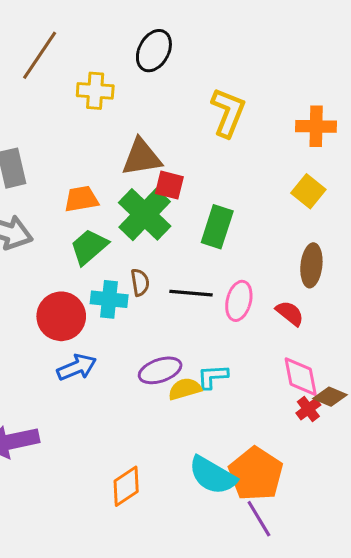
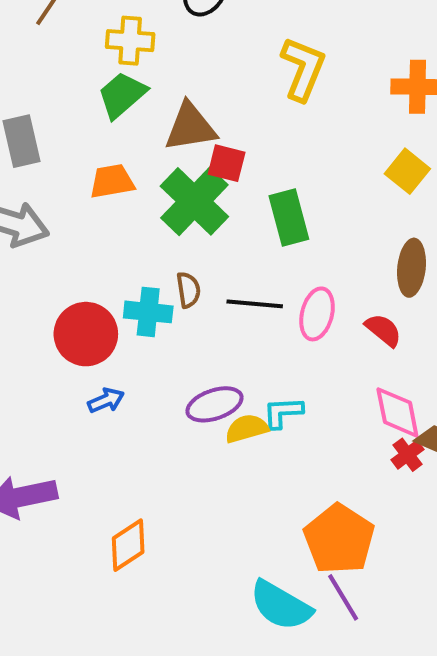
green rectangle: (217, 227) -> (289, 217), turned -33
green trapezoid: (89, 247) -> (122, 95), moved
blue arrow: (77, 367) -> (106, 400), size x0.7
cyan semicircle: (213, 475) -> (281, 605), moved
orange diamond: (126, 486) -> (128, 545), moved

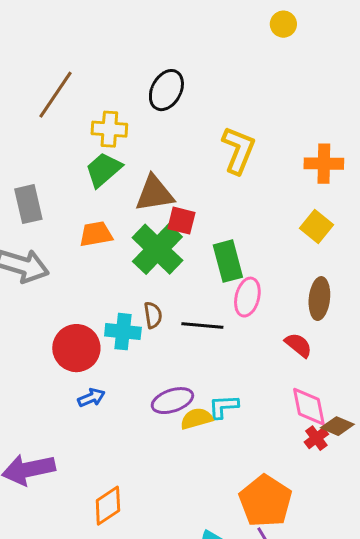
pink ellipse: (317, 314) -> (247, 297), moved

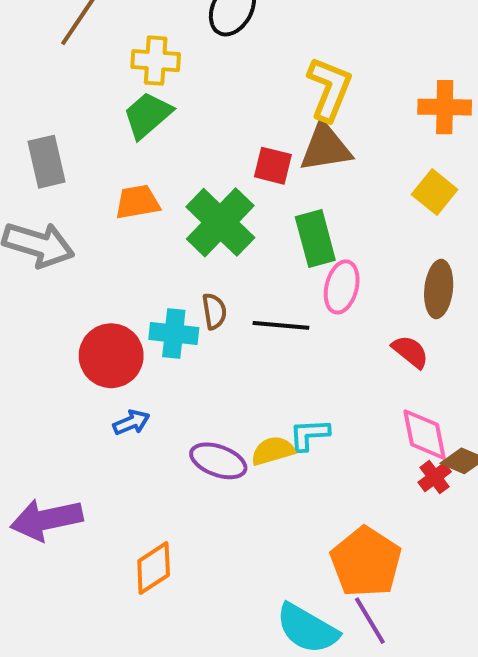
brown triangle: (154, 194) -> (325, 147), moved
red square: (181, 221) -> (273, 166), moved
purple ellipse: (172, 401) -> (218, 461), moved, turned 39

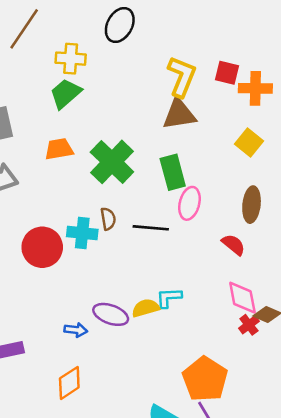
red square: (273, 166) -> (227, 73), moved
blue arrow: (131, 422) -> (76, 330), moved, turned 30

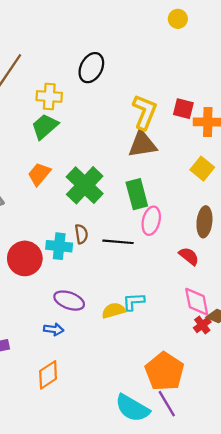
orange trapezoid: (59, 149) -> (39, 174), turned -40
purple ellipse: (111, 314) -> (69, 301), moved

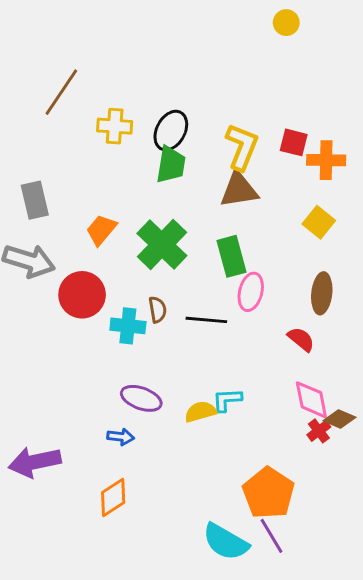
black ellipse: (91, 68) -> (171, 131), moved
green trapezoid: (45, 126) -> (171, 165), moved, turned 140
red circle: (25, 258) -> (82, 295), moved

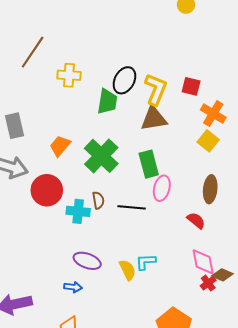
black ellipse: (171, 131) -> (124, 80), moved
orange cross: (326, 160) -> (213, 114), moved, turned 30
yellow semicircle: (200, 412) -> (127, 270), turned 80

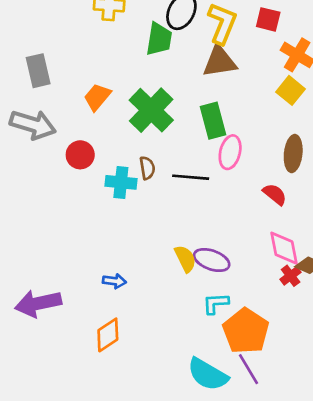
red circle: (47, 190) -> (80, 155), size x0.7
purple ellipse: (87, 261) -> (212, 260), moved
cyan L-shape: (146, 262) -> (216, 303), moved

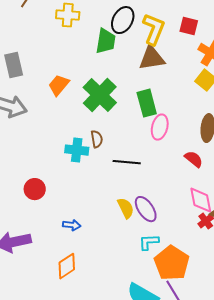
red circle: (80, 155) -> (35, 189), moved
black line: (191, 177) -> (127, 162), moved
purple ellipse: (212, 260) -> (146, 209), turned 36

